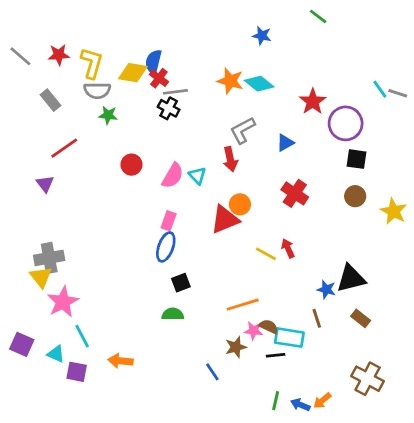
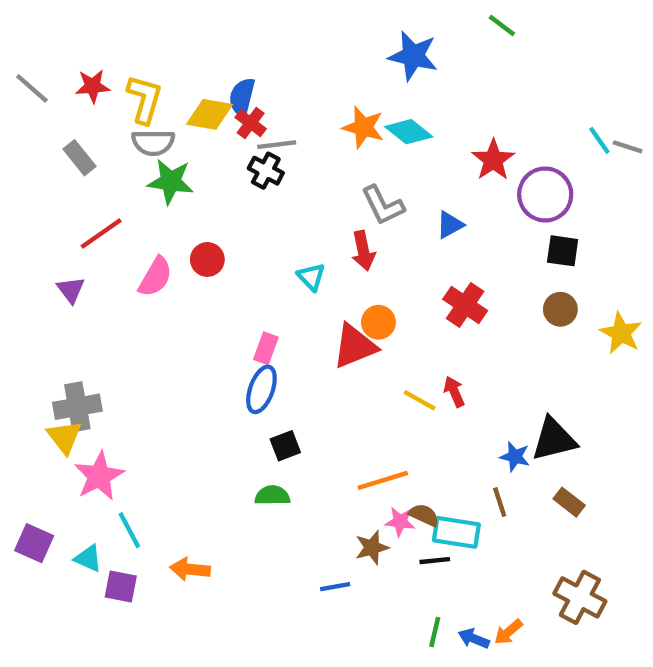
blue star: (262, 36) -> (413, 56), size x1.6
green star: (108, 115) -> (171, 181), size x1.5
gray L-shape: (243, 130) -> (383, 205), turned -88
pink semicircle: (173, 176) -> (155, 277), moved
blue line: (212, 372) -> (335, 587), turned -66

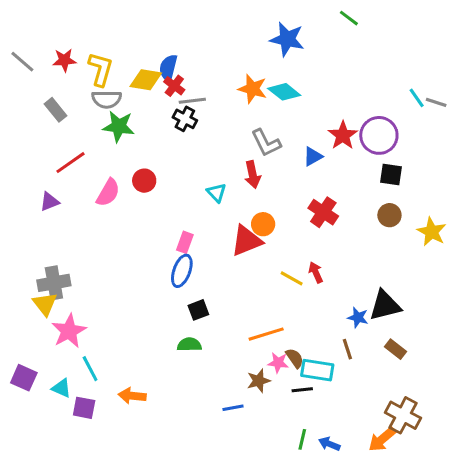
red star: (493, 160) -> (343, 135), moved
purple triangle: (71, 290) -> (49, 202), turned 45
brown semicircle: (424, 515) -> (295, 358), turned 30
orange arrow: (508, 632) -> (382, 439), moved, size x1.4

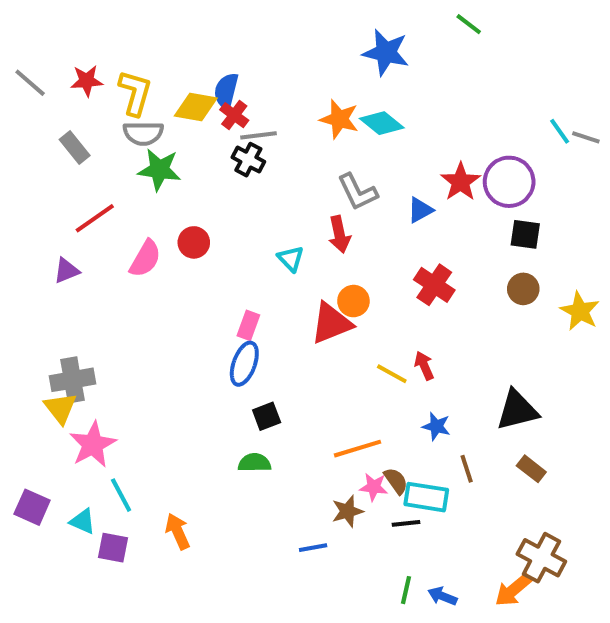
blue star: (358, 317) -> (436, 426), moved
orange arrow: (132, 396) -> (178, 531), turned 60

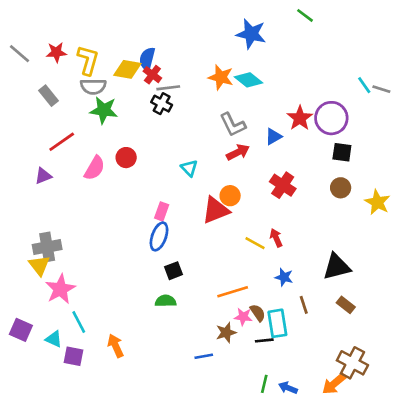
red arrow: (339, 234) -> (238, 152), moved, turned -105
cyan rectangle: (426, 497) -> (277, 323), turned 72

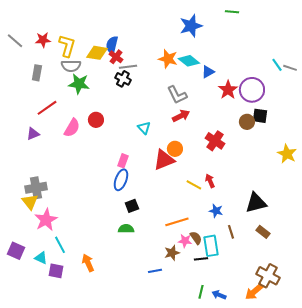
green line: (305, 15) -> (232, 12), turned -32
blue star: (251, 34) -> (191, 26), turned -30
gray rectangle: (48, 96) -> (37, 73), turned 49
blue triangle: (273, 136) -> (208, 72), moved
brown circle: (341, 188) -> (247, 122), moved

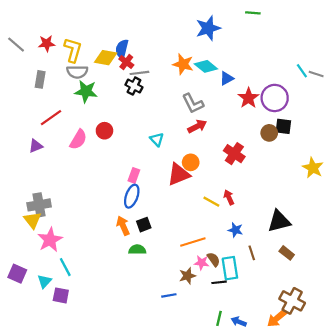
cyan triangle: (41, 258) -> (44, 281), turned 48
orange arrow: (88, 263) -> (123, 226), moved

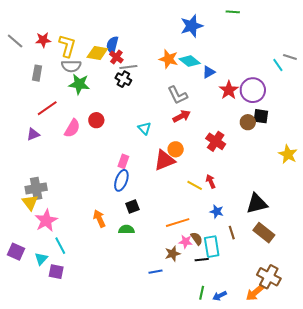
gray line: (316, 74) -> (290, 57), moved
orange arrow: (123, 226) -> (99, 219), moved
brown rectangle: (287, 253) -> (264, 233), size x1.5
blue arrow: (239, 322) -> (220, 296), turned -48

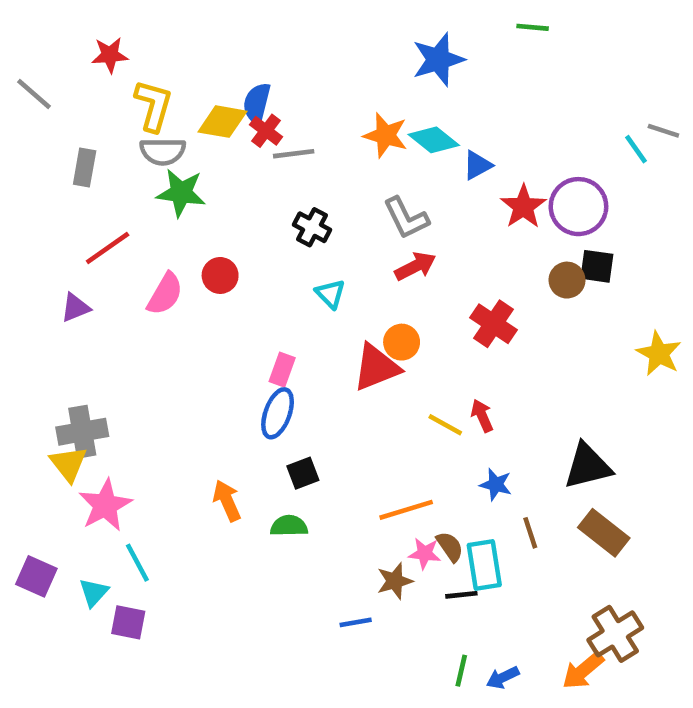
red star: (43, 40) -> (110, 55), moved
black cross: (123, 79) -> (312, 227), moved
brown cross: (269, 277) -> (615, 634), turned 30

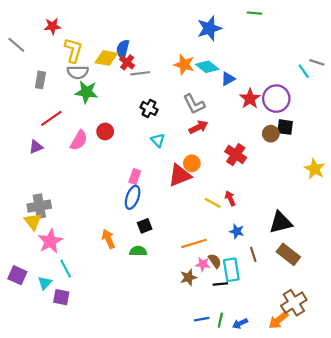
blue line: (356, 622) -> (202, 319), moved

